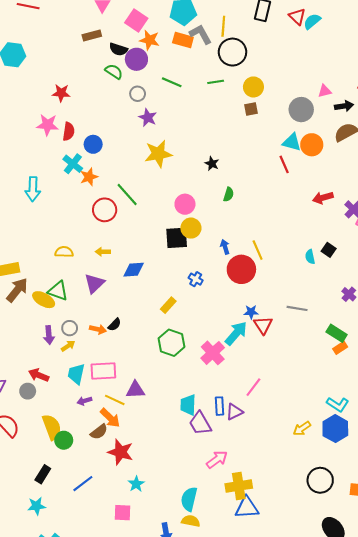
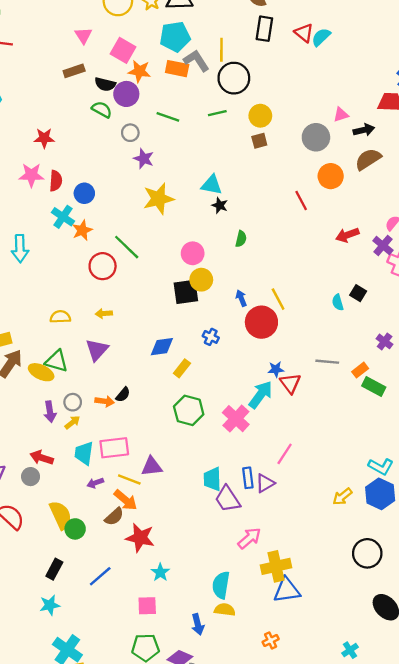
cyan triangle: (292, 142) -> (212, 185), moved
blue diamond: (134, 270) -> (162, 347), moved
orange rectangle: (340, 348) -> (360, 370), moved

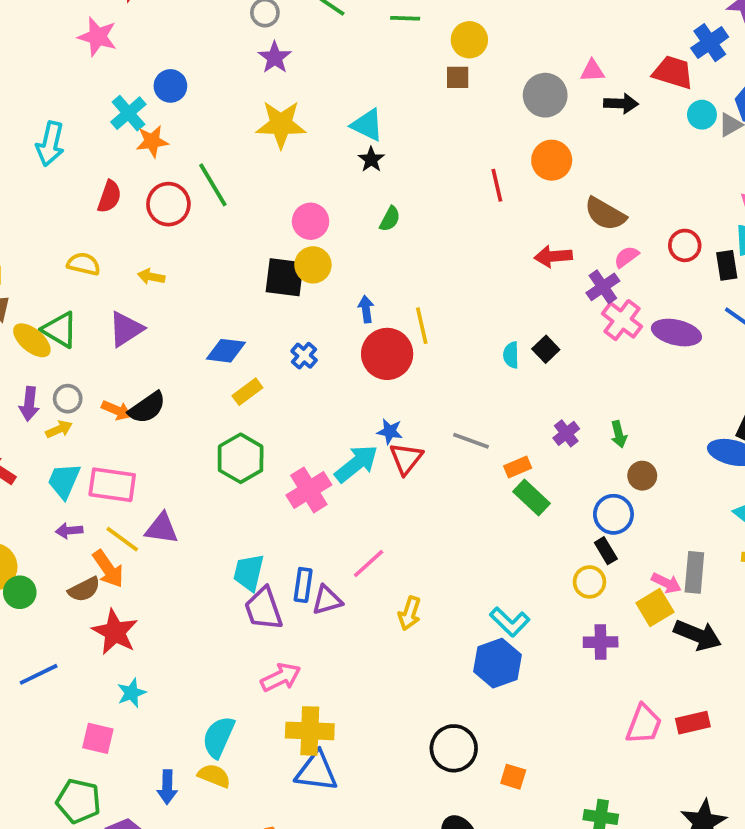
brown semicircle: (368, 159) -> (605, 214), moved, turned -132
red semicircle: (56, 181) -> (109, 197), moved
black semicircle: (123, 395) -> (147, 408), size x1.5
yellow arrow: (342, 497) -> (410, 613), moved, turned -48

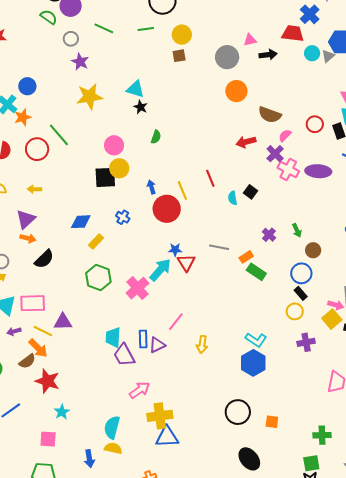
red line: (497, 185) -> (210, 178), moved
orange arrow: (117, 410) -> (28, 238), moved

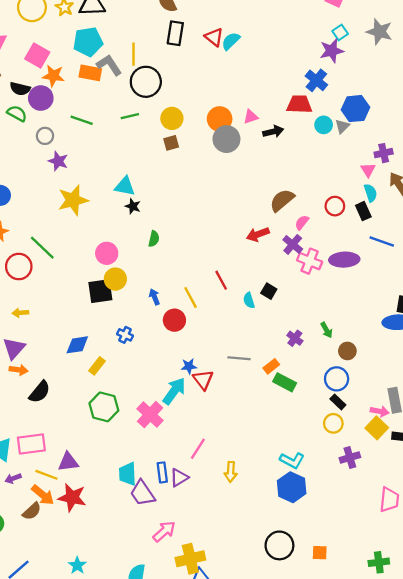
orange circle: (236, 91) -> (220, 119), moved
brown semicircle: (270, 115) -> (282, 200), turned 125
red circle: (167, 209) -> (174, 320), size x0.7
red star: (47, 381) -> (72, 497), moved

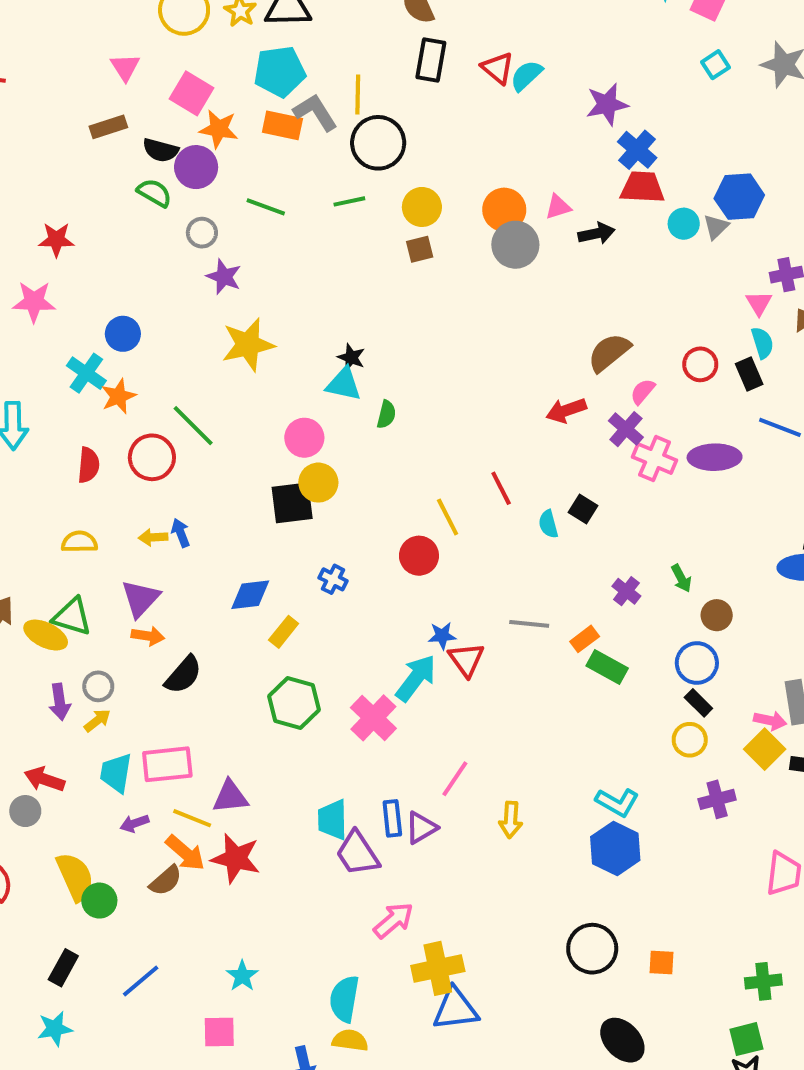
purple star: (332, 51) -> (607, 104), moved
blue cross: (316, 80) -> (637, 150), moved
cyan triangle: (125, 186) -> (344, 384), moved
blue arrow: (154, 297) -> (181, 533), moved

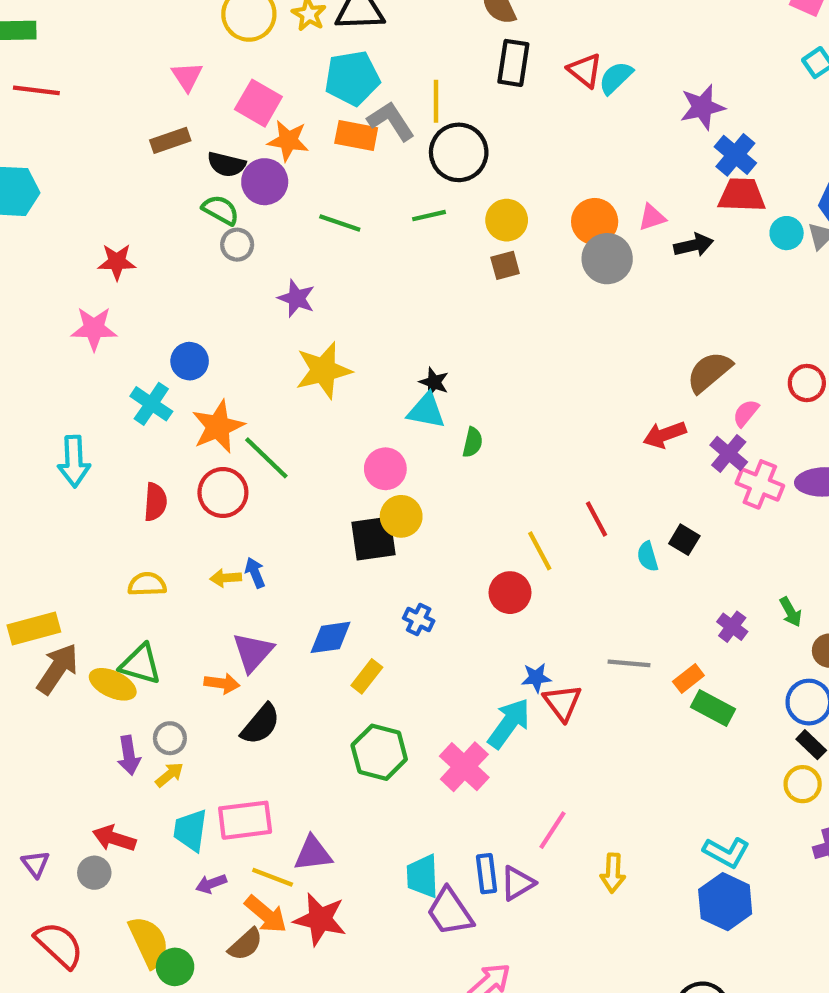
gray circle: (202, 233) -> (237, 245), moved
orange star: (118, 396) -> (218, 427), moved, size x1.4
purple triangle: (140, 599) -> (253, 652), moved

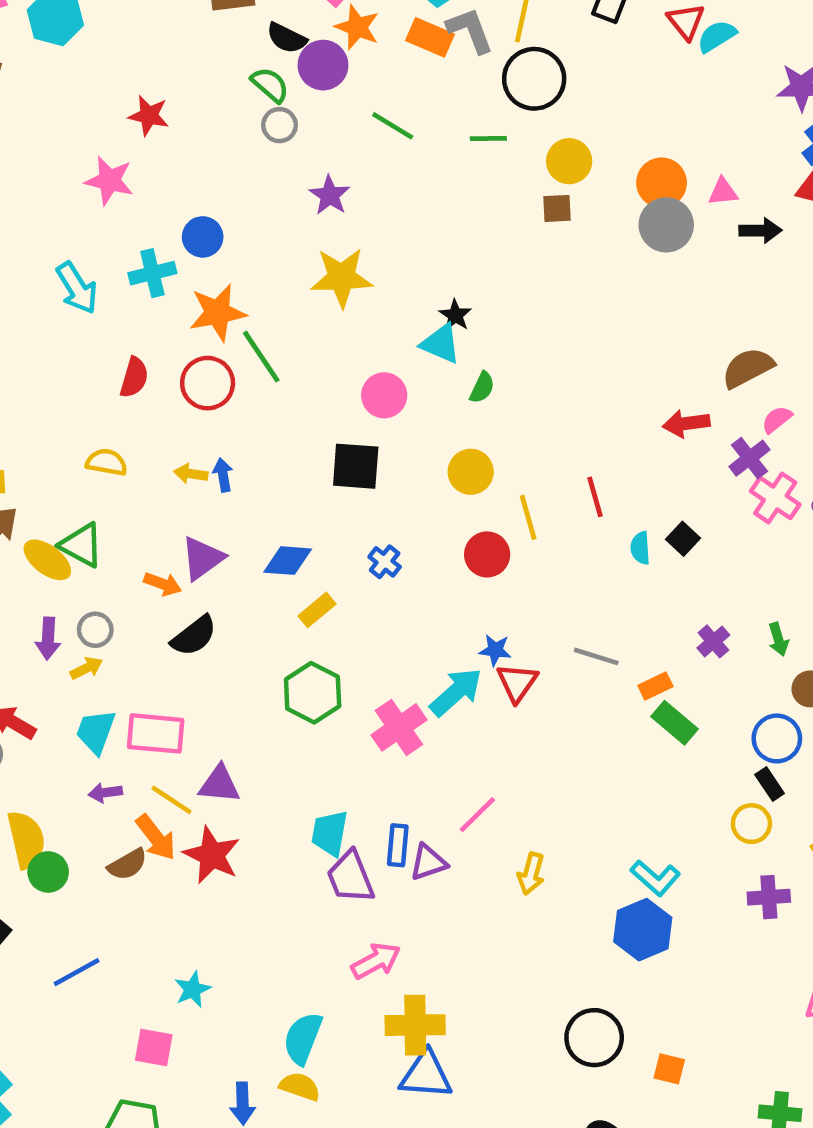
cyan cross: (151, 404) -> (152, 273), turned 30
cyan arrow: (74, 461) -> (77, 288), moved, turned -42
yellow circle: (401, 516) -> (471, 472), moved

